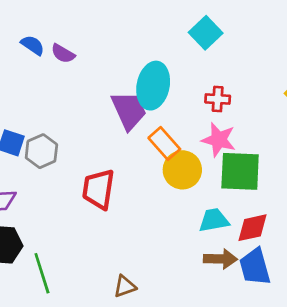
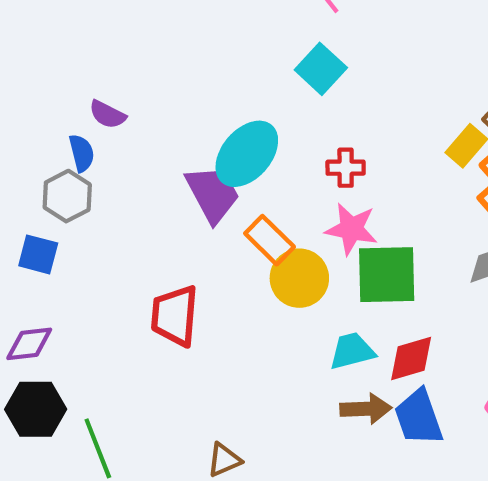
blue semicircle: (33, 45) -> (82, 153), moved, turned 45
cyan ellipse: (153, 86) -> (247, 154), turned 33
gray hexagon: (41, 151) -> (67, 196), moved

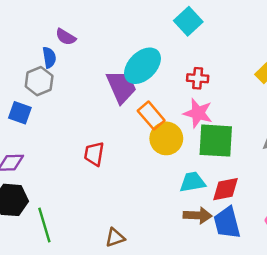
red trapezoid: (175, 316) -> (94, 154), size x0.7

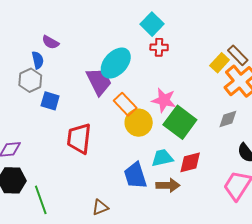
red cross: (198, 78) -> (159, 47), moved
blue square: (20, 113) -> (50, 101), moved
green square: (216, 141) -> (180, 122), turned 36
red trapezoid: (94, 154) -> (79, 138), size x1.5
blue trapezoid: (227, 223) -> (135, 175), moved

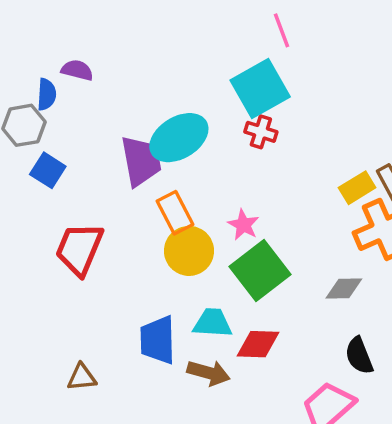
cyan square: (152, 24) -> (260, 88), size x1.4
purple semicircle: (51, 42) -> (77, 70), turned 150
pink star: (164, 100) -> (243, 225), size x0.7

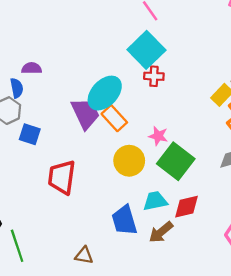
orange rectangle: (175, 213) -> (114, 118), moved
brown arrow: (209, 373) -> (161, 232), turned 140
brown triangle: (82, 377) -> (84, 255), turned 30

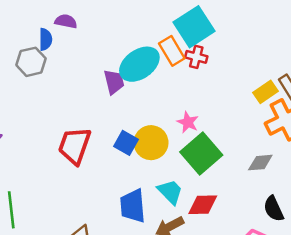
purple trapezoid: (85, 113) -> (114, 82), size x0.7
orange rectangle: (114, 118) -> (172, 51), moved
blue square: (30, 134) -> (126, 143), moved
cyan trapezoid: (155, 201) -> (170, 192), turned 45

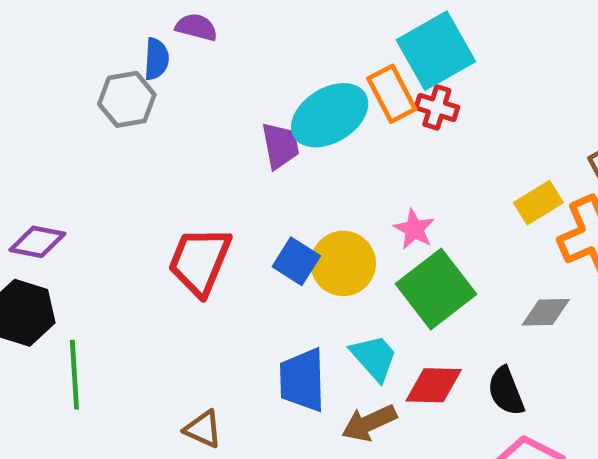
yellow rectangle: (265, 92) -> (538, 203), moved
black semicircle: (274, 209) -> (506, 391), moved

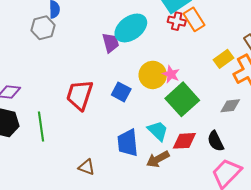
orange rectangle: (392, 94) -> (194, 19), moved
yellow circle: (343, 263) -> (153, 75), moved
green line: (74, 375) -> (41, 127), moved

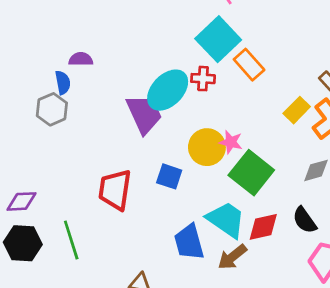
red cross: (177, 21) -> (203, 79), moved
purple trapezoid: (111, 43) -> (144, 114), size x1.5
cyan trapezoid: (158, 131) -> (226, 220), size x1.4

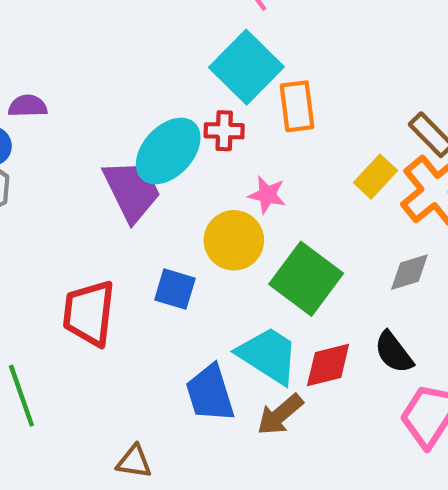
orange rectangle: (249, 65) -> (297, 106), turned 36
pink star: (231, 142) -> (267, 195), moved

